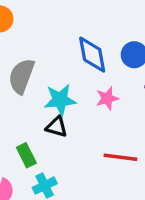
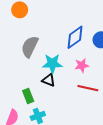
blue diamond: (92, 55) -> (75, 37), turned 60
red line: (120, 157) -> (88, 88), moved

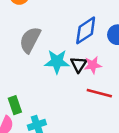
black triangle: (49, 80) -> (79, 64), moved, turned 40
green rectangle: (28, 96) -> (15, 105), moved

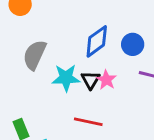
pink star: (93, 65) -> (106, 80), turned -30
red line: (99, 93) -> (88, 122), moved

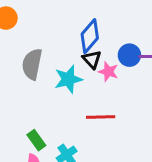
blue circle: (133, 44) -> (129, 55), moved
black triangle: (90, 80) -> (92, 59), moved

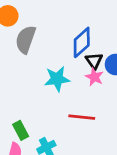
black triangle: (92, 59) -> (94, 61), moved
gray semicircle: (32, 64) -> (26, 40), moved

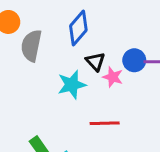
blue diamond: (82, 42) -> (78, 28), moved
black triangle: (94, 61) -> (95, 62), moved

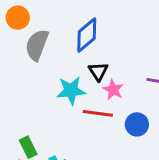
blue circle: (134, 60) -> (137, 124), moved
red line: (105, 123) -> (98, 113), moved

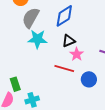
black triangle: (98, 71) -> (69, 41), turned 32
cyan star: (71, 91) -> (37, 39), moved

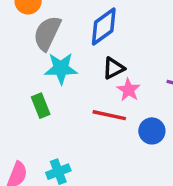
green rectangle: (15, 84) -> (41, 106), moved

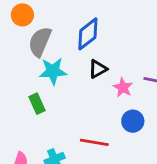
pink star: (129, 90) -> (123, 87), moved
red line: (109, 115) -> (94, 142), moved

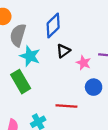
cyan star: (53, 71) -> (30, 56), turned 30
green rectangle: (37, 104) -> (21, 82), size x1.5

